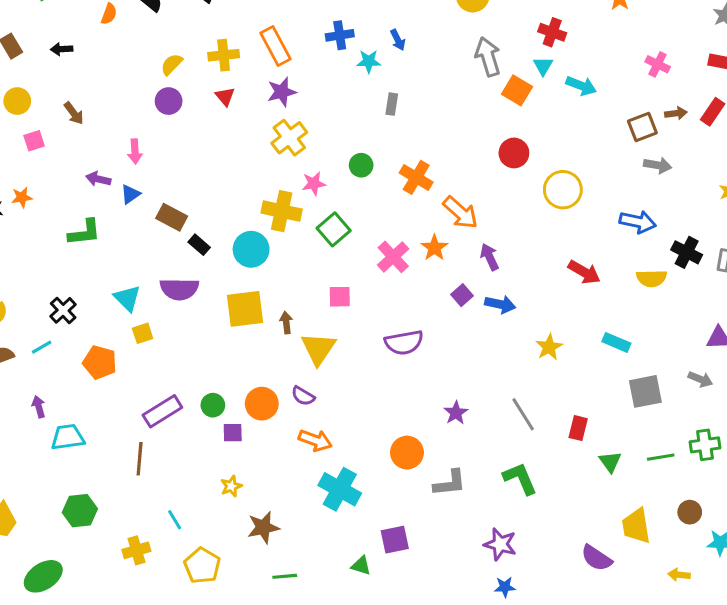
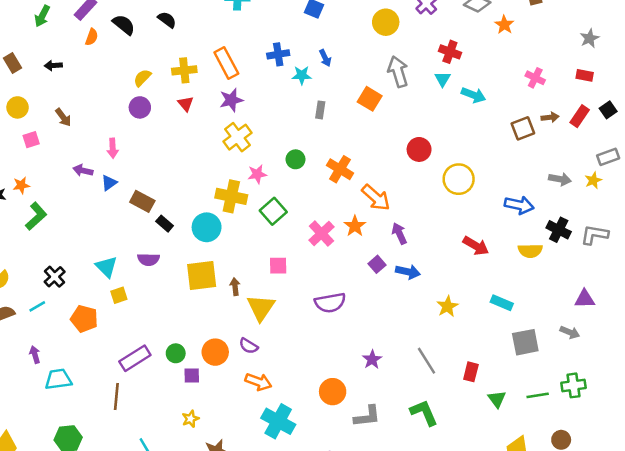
orange square: (517, 90) -> (370, 99), moved
gray arrow: (658, 165) -> (560, 179), moved
green L-shape: (84, 232) -> (36, 216), moved, turned -36
purple semicircle: (179, 289) -> (148, 259), size x0.7

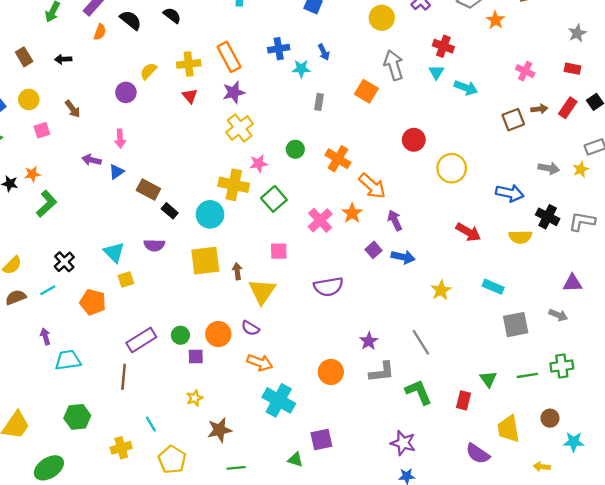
purple circle: (140, 107) -> (126, 92), moved
red rectangle: (471, 372) -> (463, 400), moved
gray L-shape: (367, 416) -> (382, 372), moved

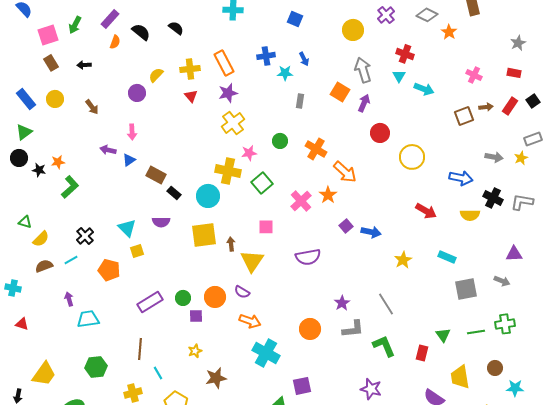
pink square: (42, 130) -> (48, 35), moved, size x1.5
purple arrow: (395, 220) -> (364, 103), moved, turned 48
brown line: (124, 377) -> (140, 349), moved

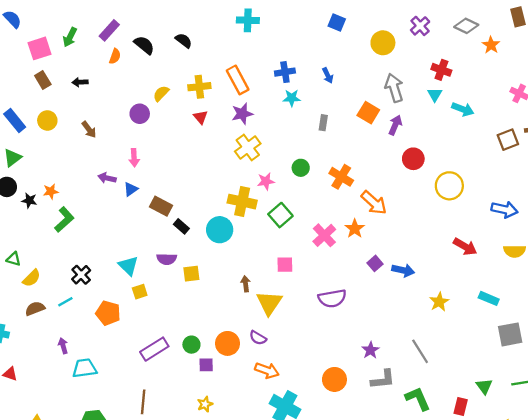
blue square: (295, 19) -> (337, 23), moved
cyan star: (285, 73) -> (292, 98), moved
yellow square: (204, 235) -> (191, 274), moved, size x0.6

